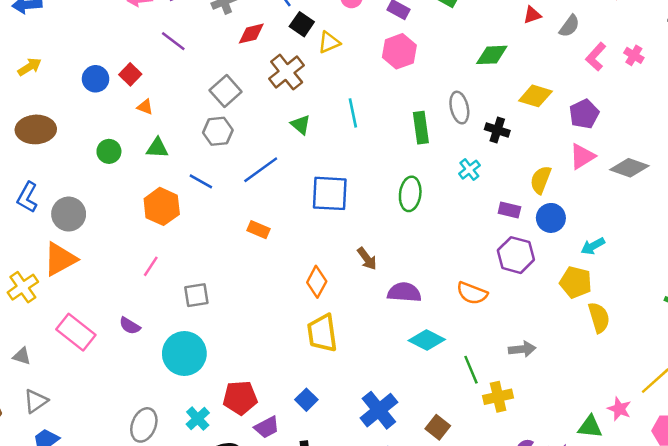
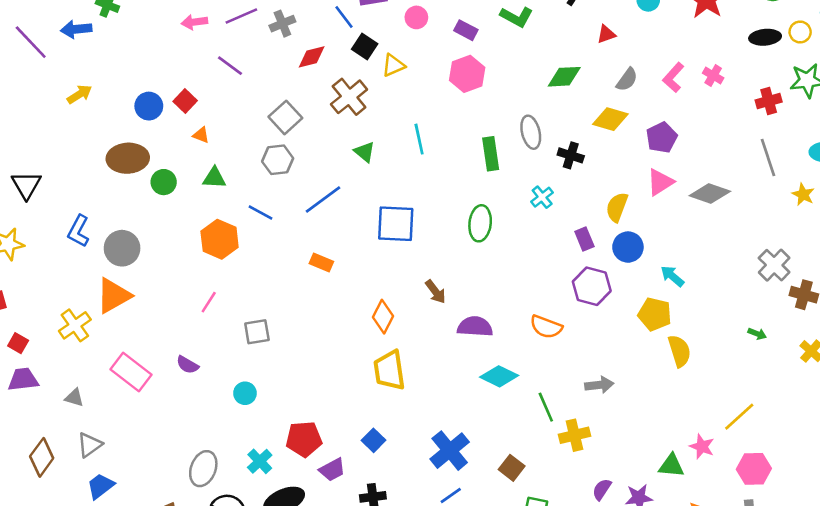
gray semicircle: (569, 26) -> (627, 80), moved
brown ellipse: (36, 129) -> (128, 158), moved
purple rectangle: (509, 210) -> (584, 239), turned 55
cyan arrow: (593, 246) -> (672, 276), turned 70
cyan circle: (184, 353) -> (245, 393), size x0.5

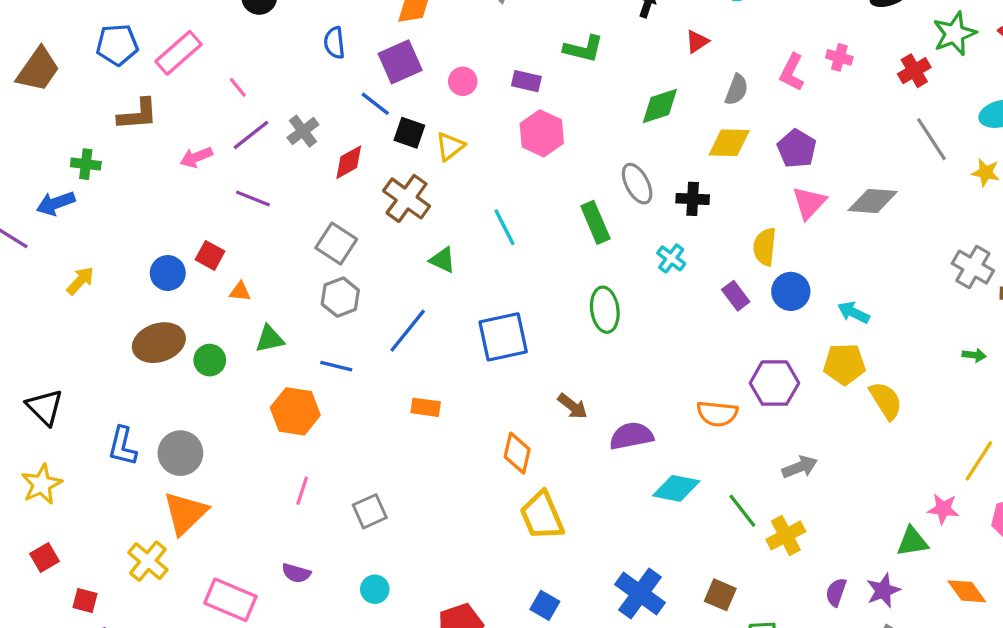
purple hexagon: (592, 286) -> (774, 383), moved

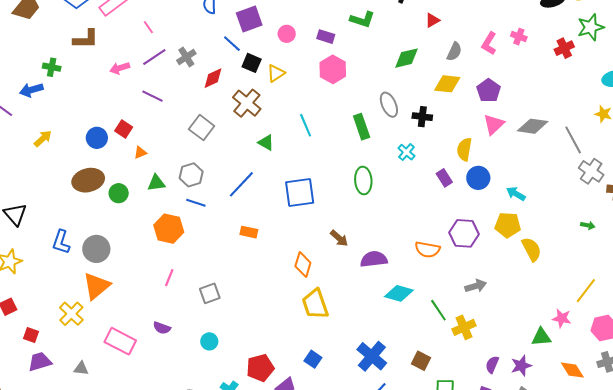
gray line: (931, 139) -> (573, 140), moved
orange triangle: (240, 291) -> (140, 152), turned -32
gray hexagon: (340, 297) -> (191, 175), moved

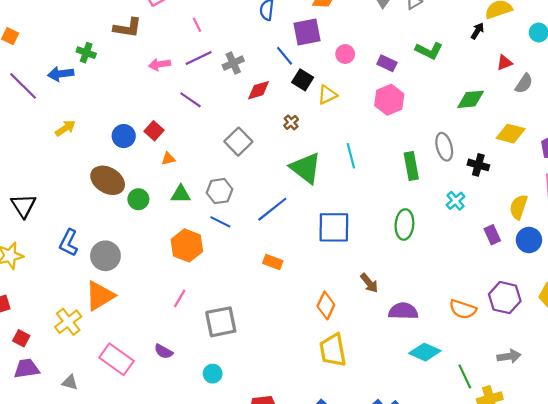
gray semicircle: (454, 52) -> (524, 84), moved
brown cross: (247, 103) -> (291, 122), size x0.5
green triangle: (266, 143) -> (306, 168), size x1.8
brown ellipse: (88, 180) -> (108, 180), turned 36
gray square: (210, 293) -> (221, 322), size x1.4

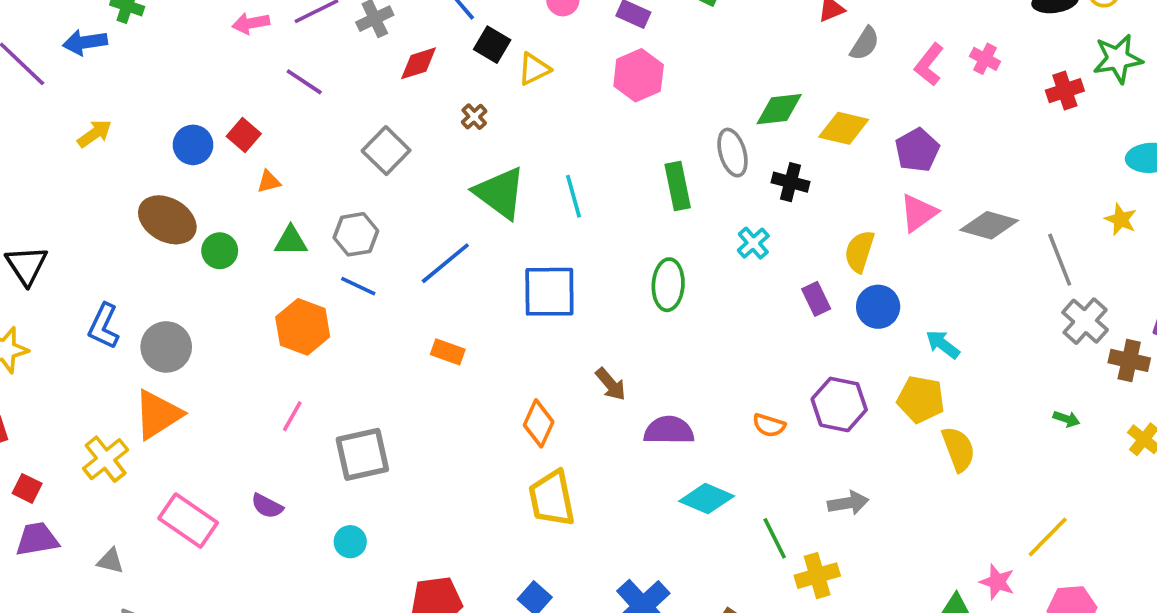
green diamond: (471, 99) -> (779, 109), moved
cyan line: (351, 156) -> (573, 196), moved
orange semicircle: (463, 309) -> (769, 425), size x0.7

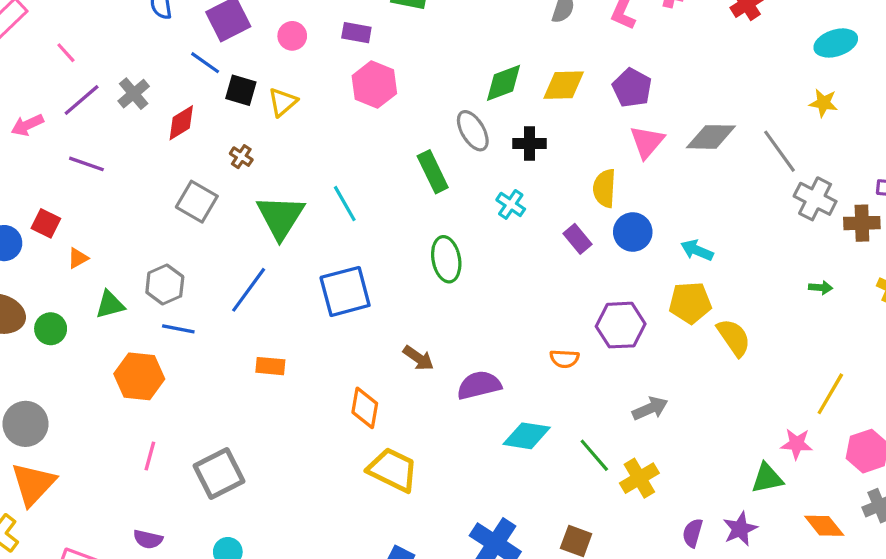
gray square: (386, 151) -> (197, 202), moved
green triangle: (500, 193) -> (280, 217), turned 40
yellow trapezoid: (552, 498) -> (393, 470), turned 142

